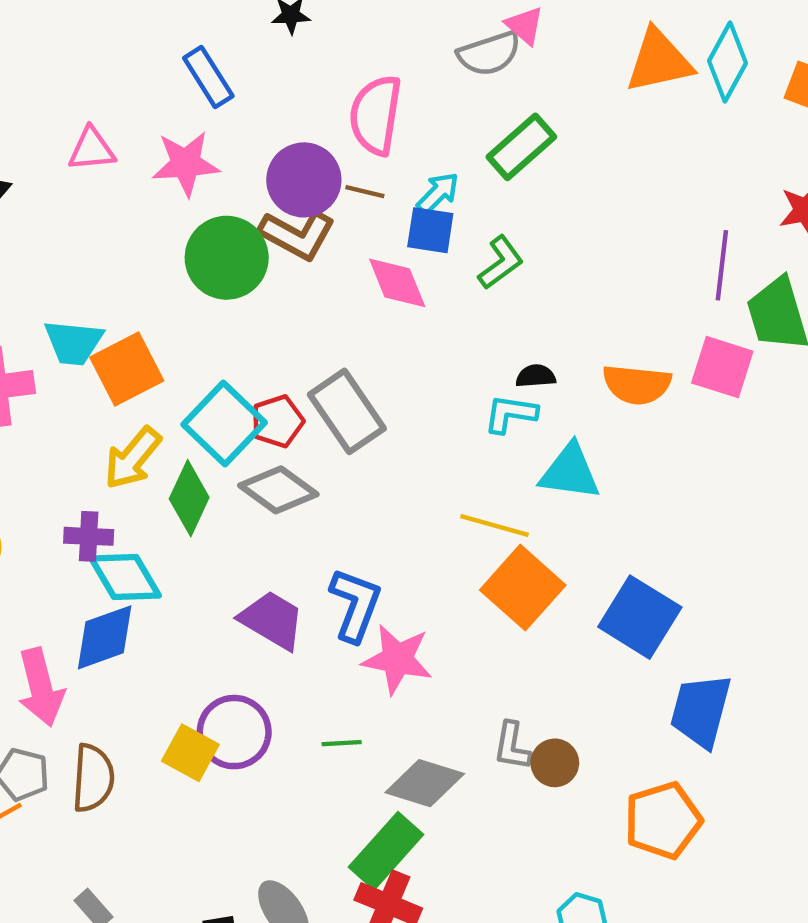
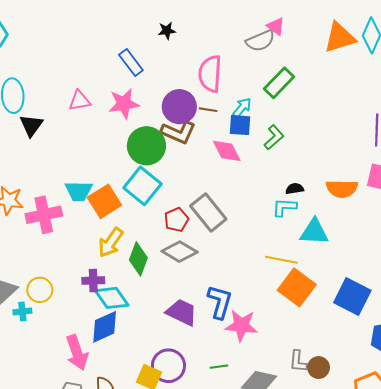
cyan square: (224, 424) -> (142, 186), moved

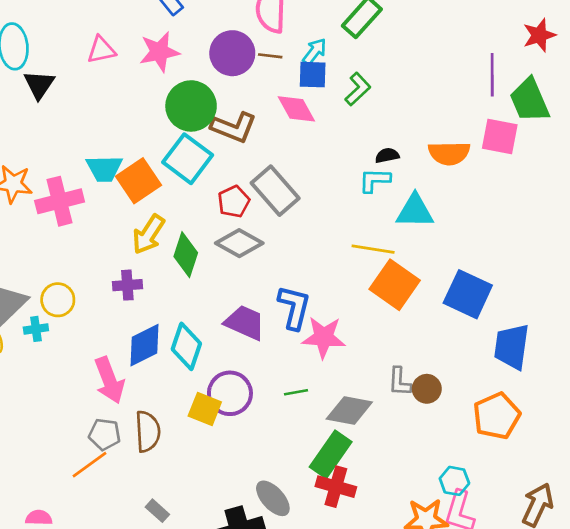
brown L-shape: (178, 132) -> (234, 127), moved
cyan diamond: (112, 298) -> (186, 346), moved, turned 56

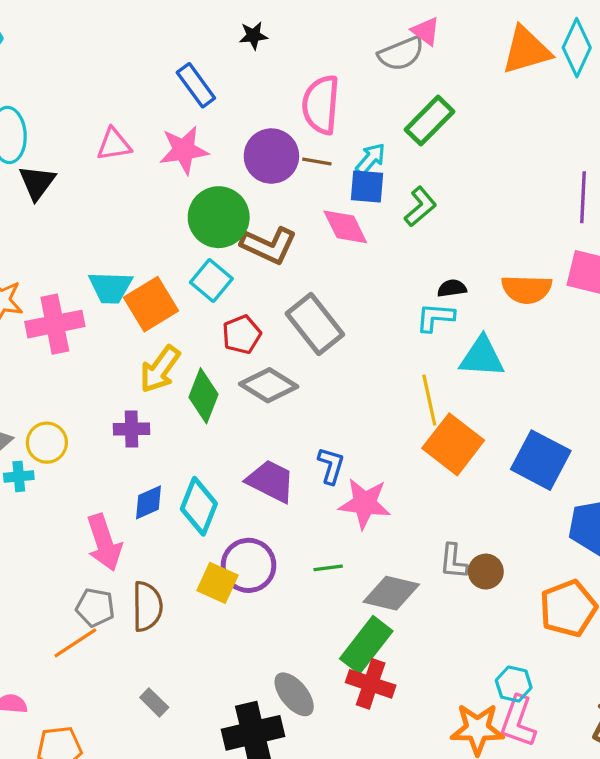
cyan square: (188, 159) -> (211, 280), size x0.7
red pentagon: (234, 202) -> (242, 334), moved
yellow line: (373, 249) -> (429, 400), turned 66
blue L-shape: (294, 307) -> (331, 466), size x0.7
blue diamond: (144, 345) -> (149, 502), size x0.7

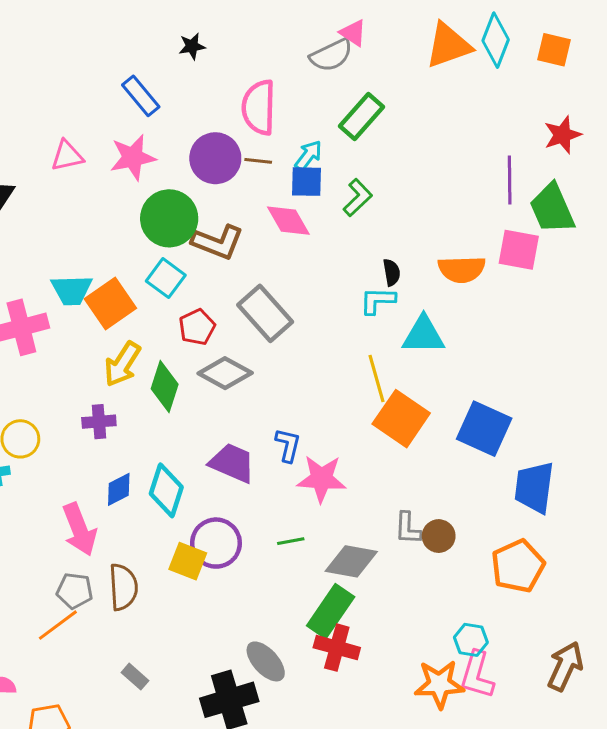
black semicircle: (452, 288) -> (392, 272), turned 92

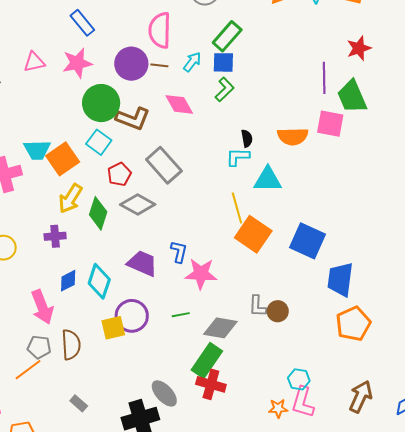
blue square: (306, 182) -> (223, 62), moved
yellow square: (188, 561) -> (113, 328), turned -35
orange pentagon: (518, 566) -> (353, 324), moved
orange star: (439, 684) -> (278, 408), size x0.6

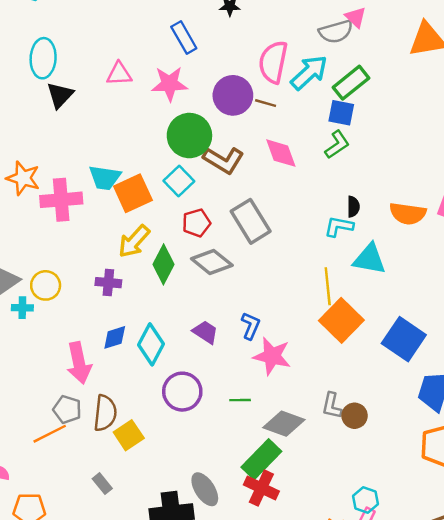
cyan arrow: (192, 62) -> (309, 73), moved, size x1.6
purple trapezoid: (142, 263) -> (205, 332), size x0.7
yellow square: (113, 328) -> (129, 435), moved, turned -30

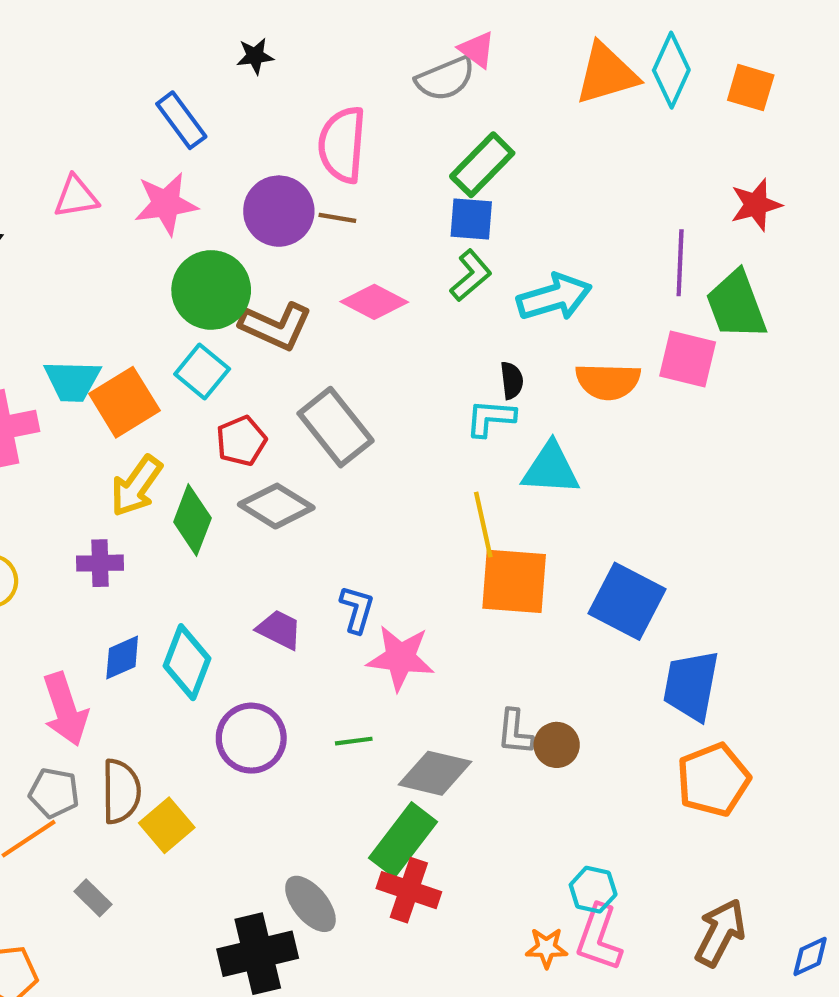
cyan arrow: (309, 73) -> (554, 297), moved, turned 33
pink diamond: (281, 153) -> (374, 302), turned -36
orange square: (341, 320) -> (514, 581), turned -33
gray rectangle: (102, 484) -> (93, 898), moved

